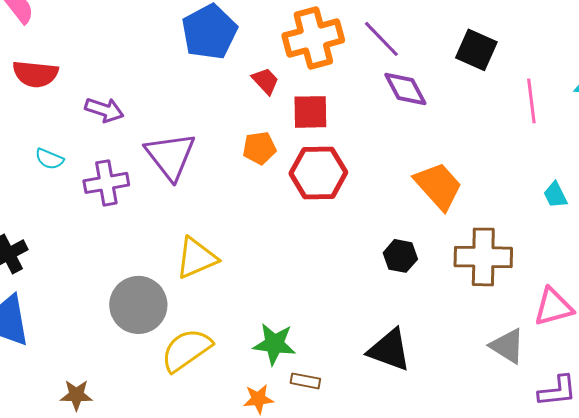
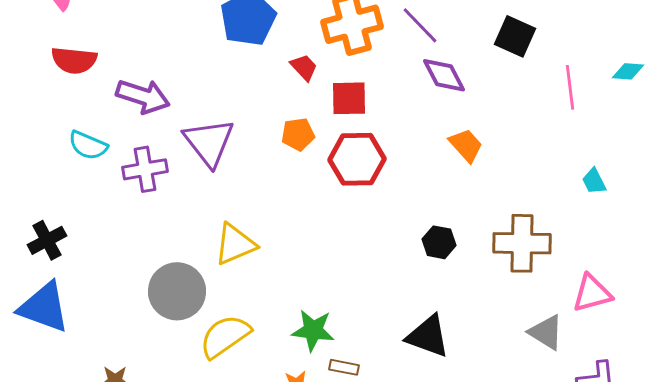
purple arrow: (104, 110) -> (143, 96), size x1.4
cyan semicircle: (49, 159) -> (88, 145), size x1.4
orange trapezoid: (438, 186) -> (466, 145), moved, size x0.7

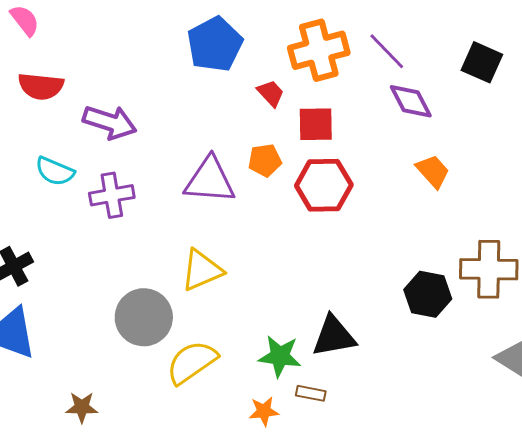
purple triangle: (209, 142) -> (210, 180), moved, turned -48
black hexagon: (439, 242) -> (428, 294), moved, size x1.4
black triangle: (428, 336) -> (334, 336), moved, turned -30

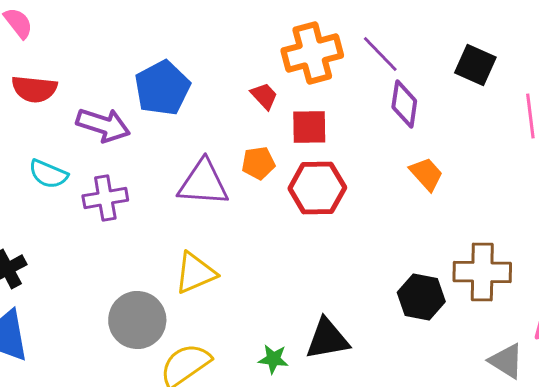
blue pentagon: (215, 44) -> (162, 88), moved
purple diamond: (411, 101) -> (404, 104), turned 36
green star: (280, 356) -> (273, 359), size x0.7

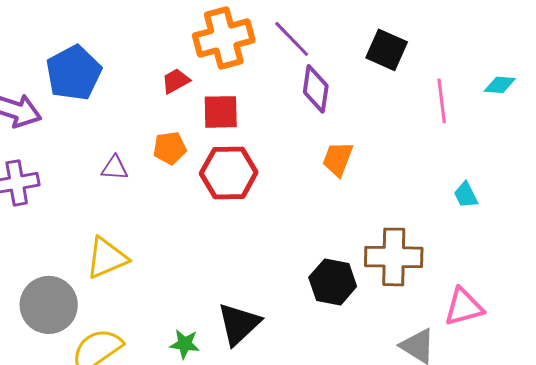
red trapezoid: (264, 96) -> (176, 81), turned -76
orange trapezoid: (426, 174) -> (338, 159), turned -117
purple triangle: (203, 183) -> (115, 168), size x0.5
black triangle: (327, 339) -> (239, 324), turned -33

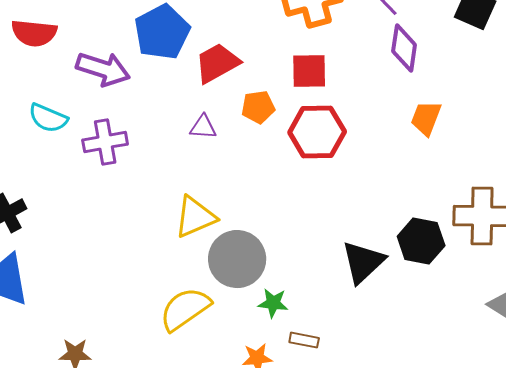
red trapezoid: (176, 81) -> (217, 63), moved, size x1.6
gray circle: (49, 305) -> (237, 259), moved
black triangle: (239, 324) -> (363, 262), moved

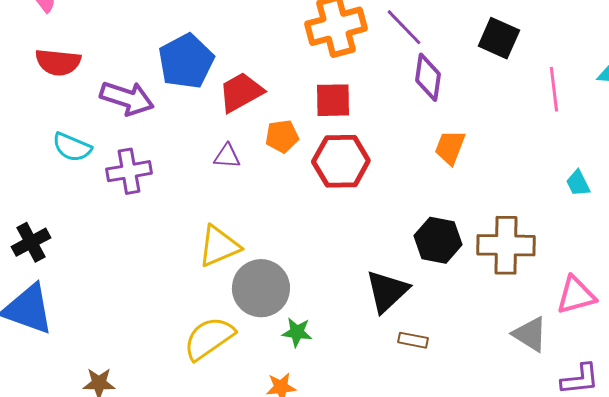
black hexagon: (421, 241) -> (438, 240), moved
brown rectangle: (304, 340) -> (413, 340), moved

